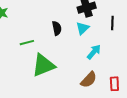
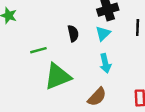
cyan arrow: (94, 52) -> (105, 63), moved, turned 126
brown semicircle: (89, 80) -> (97, 97), moved

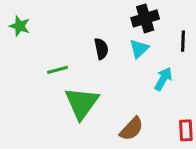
cyan arrow: (105, 63) -> (163, 79), moved, turned -138
green triangle: (58, 76) -> (82, 103), turned -32

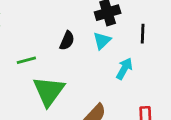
black semicircle: (101, 49) -> (67, 41), turned 36

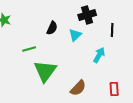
black semicircle: (67, 41) -> (52, 28), moved
cyan triangle: (102, 41) -> (75, 35), moved

